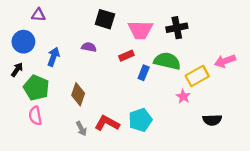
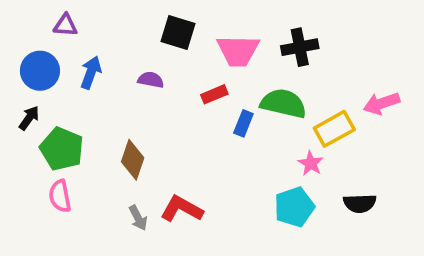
blue arrow: (53, 57) -> (91, 73), moved
cyan pentagon: (140, 120) -> (294, 207), moved

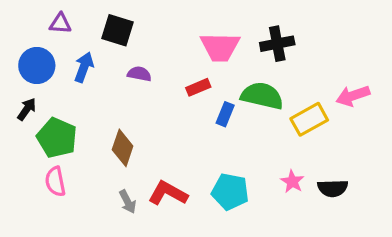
black square: (178, 33) -> (118, 30), moved
pink star: (311, 163) -> (292, 181), moved
cyan pentagon: (294, 207) -> (230, 192), moved, turned 30

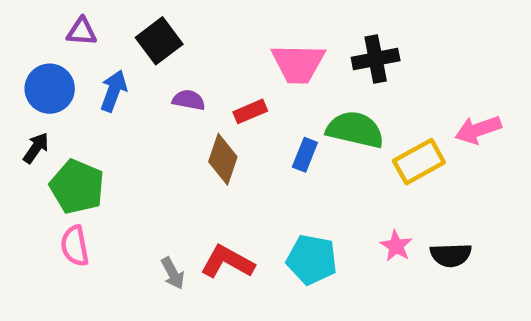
black square: (118, 30) -> (159, 41), turned 36
red rectangle: (198, 87) -> (250, 111), moved
brown diamond: (123, 148) -> (223, 159), moved

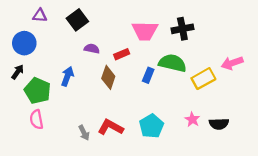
blue arrow: (114, 91) -> (67, 76), moved
cyan pentagon: (312, 260) -> (151, 126), turned 30

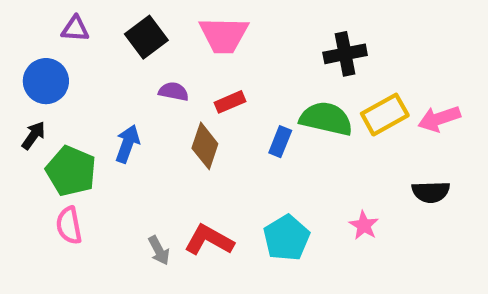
pink trapezoid: (145, 31) -> (224, 35), moved
yellow rectangle: (203, 79) -> (385, 115), moved
black semicircle: (219, 124) -> (431, 192), moved

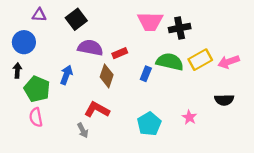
pink trapezoid: (224, 35) -> (150, 21), moved
purple semicircle: (174, 92) -> (90, 48), size x1.6
black arrow: (33, 135) -> (17, 70), turned -32
red L-shape: (209, 240) -> (97, 110), moved

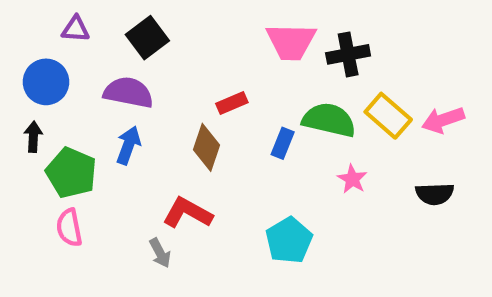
purple semicircle: (90, 48) -> (128, 92), moved
yellow rectangle: (200, 60) -> (388, 116), turned 70
pink star: (189, 117) -> (352, 179), moved

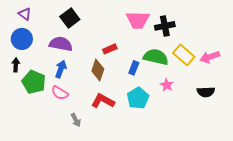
purple triangle: (76, 29) -> (25, 14), moved, turned 32
red L-shape: (188, 213) -> (103, 101), moved
pink semicircle: (69, 228) -> (60, 93), moved, turned -48
cyan pentagon: (289, 240) -> (138, 98), moved

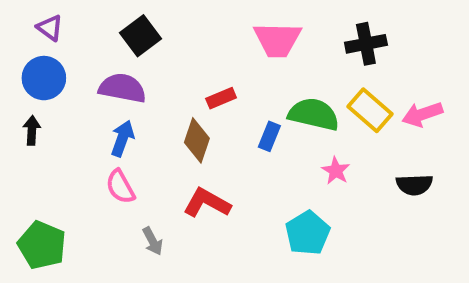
black cross: (165, 26) -> (366, 44), moved
green pentagon: (34, 82) -> (42, 245), moved
pink semicircle: (60, 93) -> (120, 187), turned 30
cyan pentagon: (138, 98) -> (308, 233), moved

